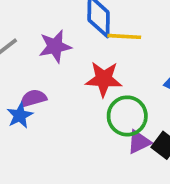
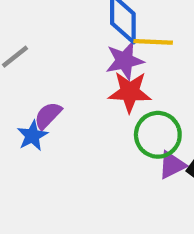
purple star: (55, 46) -> (125, 61), moved
purple semicircle: (33, 98) -> (48, 115), turned -30

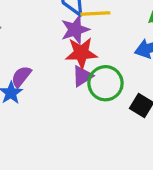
purple triangle: (172, 165) -> (82, 76), moved

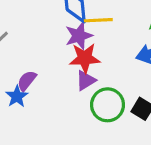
green circle: (105, 83) -> (108, 105), moved

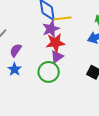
purple semicircle: (27, 81) -> (16, 50), moved
green circle: (108, 105) -> (49, 72), moved

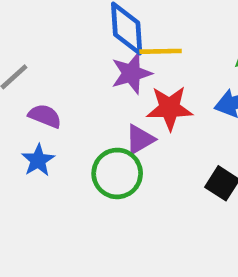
red star: (55, 43) -> (170, 108), moved
purple semicircle: (16, 50) -> (45, 116), turned 72

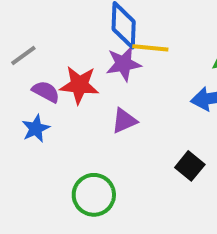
red star: (170, 108) -> (79, 85), moved
green circle: (117, 173) -> (94, 195), moved

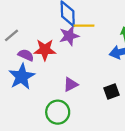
purple triangle: (124, 121) -> (71, 84), moved
blue star: (36, 129) -> (22, 77), size x1.6
black square: (190, 166) -> (111, 92), turned 35

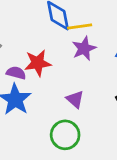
purple star: (69, 36) -> (84, 49), moved
purple triangle: (71, 84) -> (75, 99), turned -42

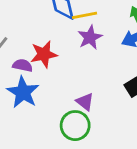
purple triangle: (75, 99) -> (85, 102), moved

